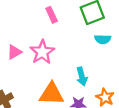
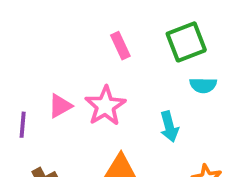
cyan arrow: (82, 76) -> (169, 127), moved

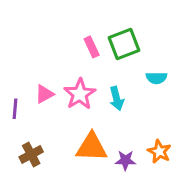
green square: (186, 42) -> (124, 44), moved
cyan arrow: (169, 127) -> (117, 98), moved

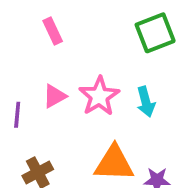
pink rectangle: (92, 47) -> (53, 31), moved

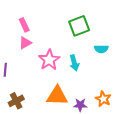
pink triangle: (54, 96) -> (25, 43), moved

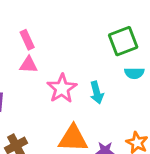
green square: (79, 26) -> (123, 41), moved
pink triangle: (25, 43) -> (29, 65), turned 32

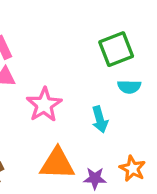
cyan arrow: (97, 93) -> (100, 119), moved

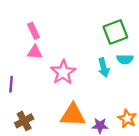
cyan arrow: (100, 119) -> (104, 68), moved

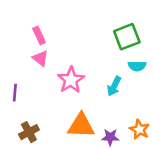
pink triangle: (35, 52) -> (40, 58), turned 35
cyan arrow: (104, 68) -> (114, 86), moved, turned 42

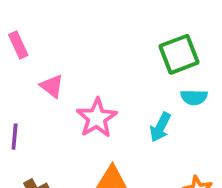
pink rectangle: (39, 35) -> (18, 45), moved

